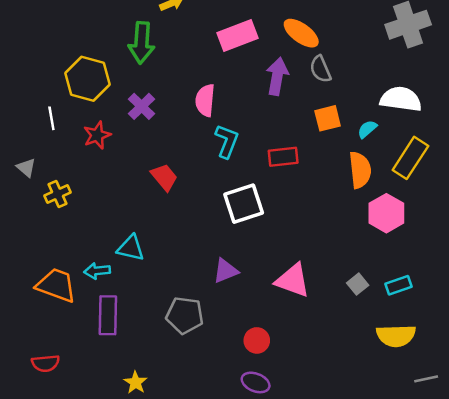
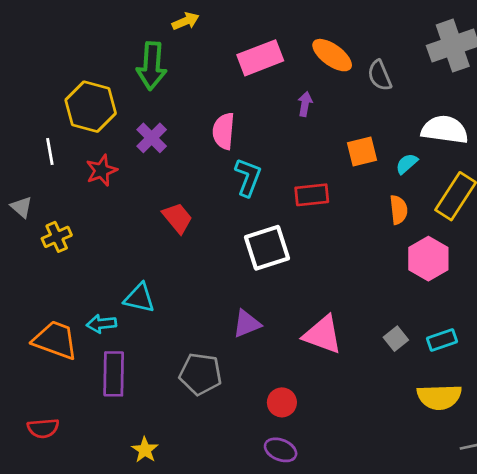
gray semicircle: (320, 69) -> (380, 75), moved
purple arrow: (277, 76) -> (305, 104), size x0.6
orange semicircle: (360, 170) -> (399, 210), size x0.7

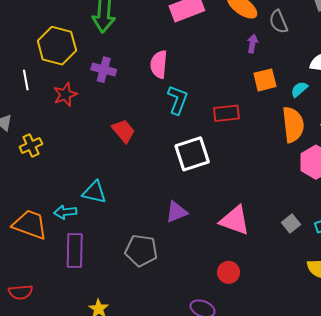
purple arrow: (305, 104) -> (252, 44), moved
purple cross: (152, 138) -> (104, 70), turned -30
orange semicircle: (399, 210) -> (293, 125), size x1.6
red circle: (282, 402) -> (229, 272), moved

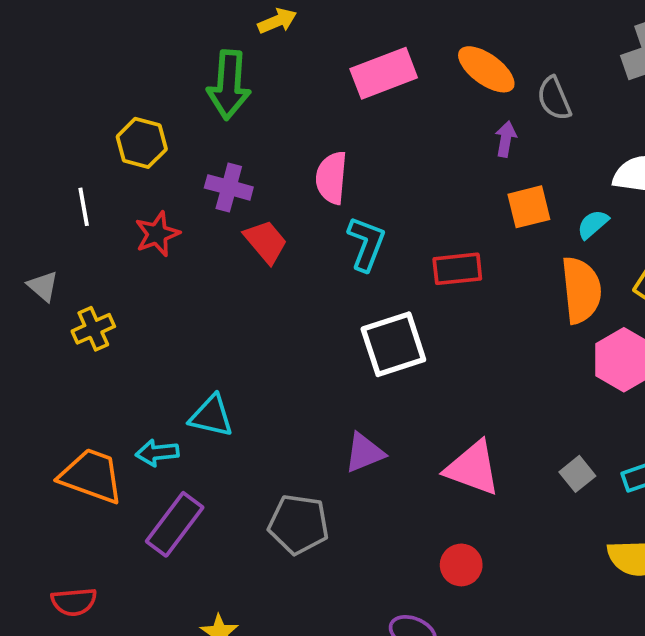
yellow hexagon: (57, 46) -> (142, 143), size x0.7
red trapezoid: (124, 131) -> (266, 242), moved
purple rectangle: (75, 251) -> (175, 524), turned 36

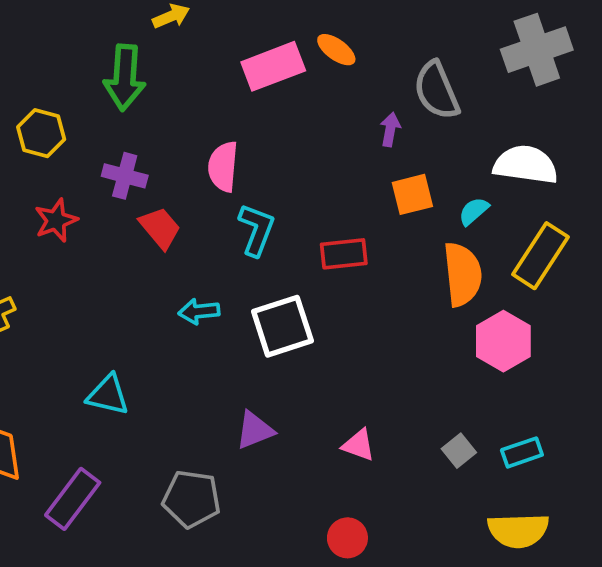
orange ellipse: (486, 69) -> (336, 50), moved, size x0.7
gray semicircle: (554, 98) -> (437, 90), size x1.4
cyan arrow: (157, 453) -> (199, 311), moved
pink triangle: (473, 468) -> (359, 445), size x0.6

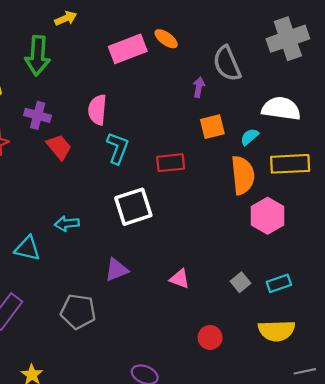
yellow rectangle: (541, 256) -> (290, 164), turned 54
cyan arrow: (199, 311) -> (67, 224), moved
red circle: (347, 538) -> (210, 337), moved

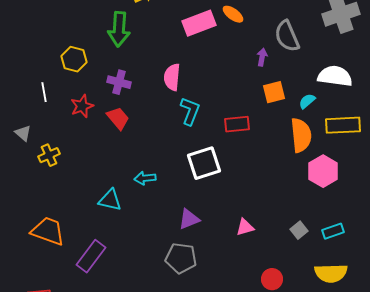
red trapezoid: (59, 147) -> (118, 118), moved
pink triangle: (180, 279) -> (245, 227), turned -36
gray pentagon: (78, 312) -> (181, 258), moved

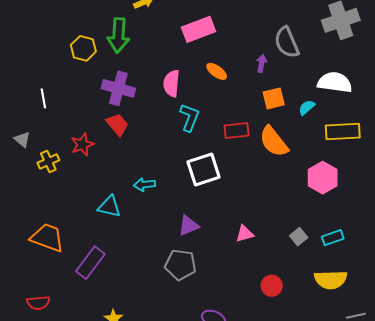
orange ellipse: (233, 14) -> (217, 71), moved
yellow hexagon: (74, 59) -> (83, 48), moved
purple cross: (119, 82) -> (118, 88), size x1.4
red star: (82, 106) -> (82, 144), moved
orange semicircle: (301, 135) -> (274, 141), moved, turned 148

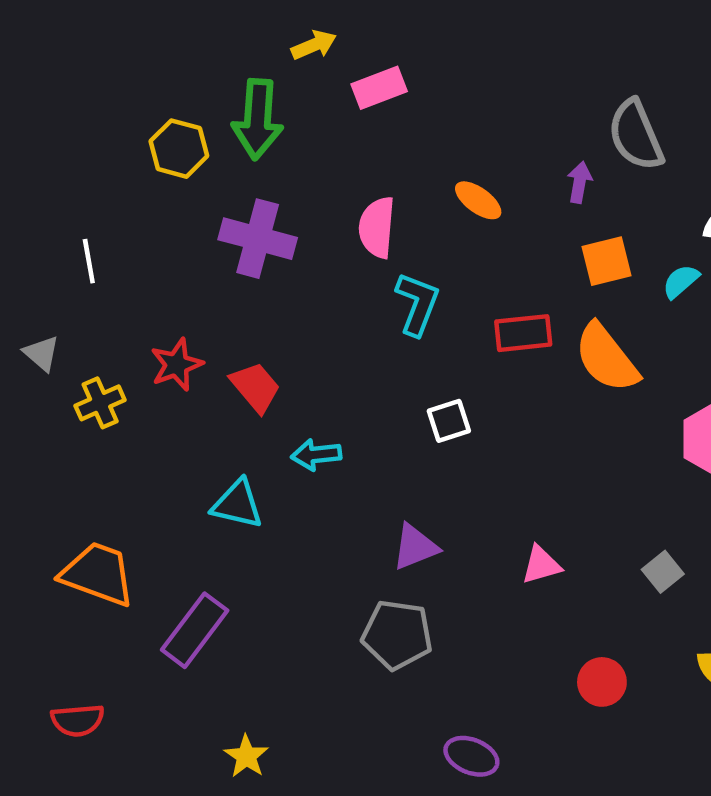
pink rectangle: (199, 29) -> (379, 88), moved, size x0.7
red trapezoid: (117, 124) -> (255, 387), moved
white square: (204, 170) -> (449, 421), size x0.6

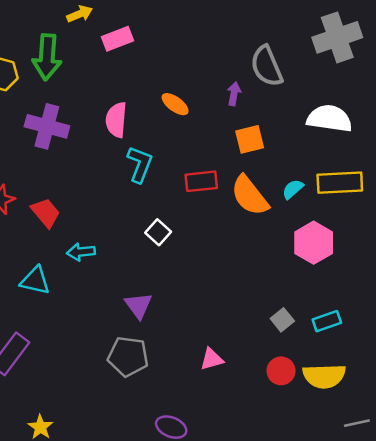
cyan semicircle: (681, 281) -> (293, 189), moved
white square: (449, 421) -> (158, 232), turned -30
purple triangle: (415, 547) -> (138, 305), turned -44
pink triangle: (541, 565) -> (212, 359), moved
red circle: (602, 682) -> (281, 371), moved

